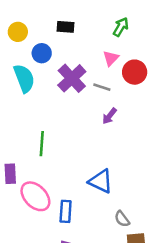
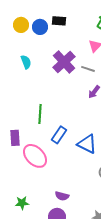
blue circle: (42, 53) -> (40, 27), moved
cyan semicircle: (24, 78) -> (26, 62), size x0.6
blue rectangle: (66, 211) -> (59, 135), moved, turned 30

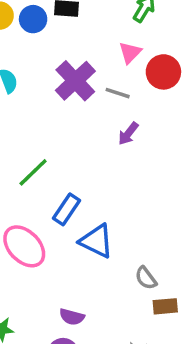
green line: (40, 114) -> (33, 172), turned 42
blue triangle: (87, 144) -> (96, 241), moved

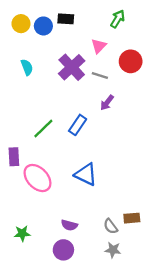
pink triangle: (130, 53) -> (99, 46), moved
blue rectangle: (67, 209) -> (78, 125), moved
gray semicircle: (146, 278) -> (111, 226), moved

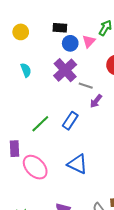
blue circle: (43, 26) -> (70, 43), moved
pink triangle: (99, 46) -> (89, 41), moved
gray line: (100, 75) -> (86, 86), moved

